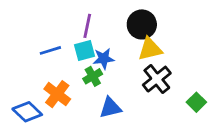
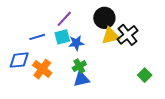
purple line: (87, 26) -> (64, 19), turned 30
green cross: (93, 76) -> (79, 66), moved
black cross: (157, 79) -> (128, 35), moved
blue diamond: (27, 112) -> (19, 60), moved, turned -50

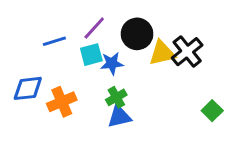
black circle: (104, 18) -> (137, 34), moved
blue line: (37, 37) -> (54, 41), moved
orange cross: (42, 69) -> (62, 102), turned 30

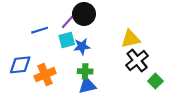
black circle: (137, 34) -> (84, 14), moved
black cross: (187, 52) -> (137, 61), moved
yellow triangle: (162, 53) -> (131, 39), moved
green cross: (116, 97) -> (85, 71), turned 32

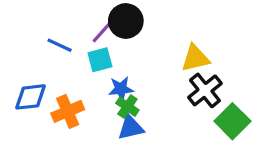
blue line: (40, 30) -> (60, 45), turned 42
blue star: (82, 46) -> (121, 89), moved
green cross: (85, 71) -> (127, 107), turned 32
green square: (155, 81) -> (232, 121), size x1.5

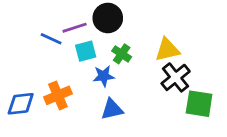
purple line: (103, 31) -> (75, 28), moved, turned 30
blue diamond: (30, 97) -> (21, 104), moved
green cross: (127, 107) -> (122, 54), moved
green square: (232, 121) -> (199, 104), turned -36

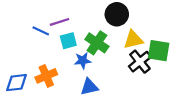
black circle: (108, 18) -> (117, 14), moved
green cross: (122, 54) -> (97, 43), size x1.5
green square: (199, 104) -> (159, 51), moved

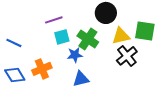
blue line: (41, 31) -> (14, 43), moved
green square: (159, 51) -> (145, 31), moved
blue diamond: (17, 83) -> (15, 75), turned 65

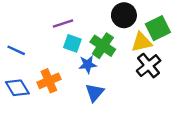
green square: (145, 31) -> (158, 28), moved, turned -35
cyan square: (62, 37) -> (72, 43), turned 35
blue triangle: (81, 79) -> (95, 93), turned -36

